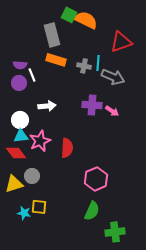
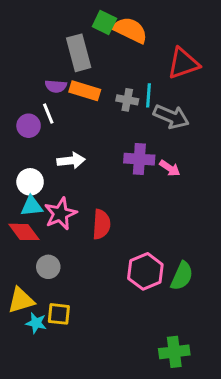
purple semicircle: (20, 65) -> (56, 86), moved
yellow triangle: (14, 184) -> (21, 300), moved
green semicircle: (92, 211) -> (182, 276), moved

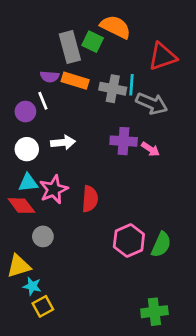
green square: (104, 22) -> (93, 42), moved
gray cross: (127, 100) -> (113, 89), size x1.4
white circle: (30, 182) -> (27, 149), moved
yellow square: (59, 314) -> (43, 306), moved, turned -35

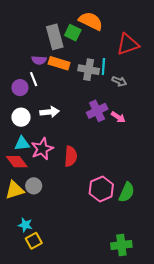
gray arrow: (152, 103) -> (119, 81), size x0.6
purple cross: (124, 141) -> (97, 111), turned -30
yellow triangle: (19, 266) -> (15, 190), moved

